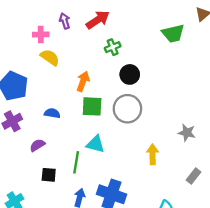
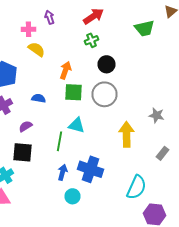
red arrow: (98, 20) -> (94, 16), moved
yellow arrow: (153, 154) -> (126, 134), size x1.4
black square: (49, 175) -> (22, 152), moved, size x1.5

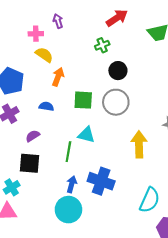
red arrow: (94, 16) -> (117, 18), moved
orange arrow: (66, 70) -> (58, 77), moved
cyan circle: (72, 196) -> (68, 210), moved, size x1.6

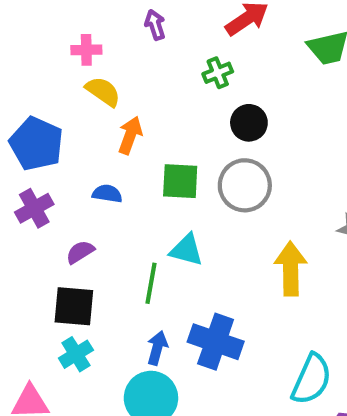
purple arrow: (58, 21) -> (155, 25), moved
cyan cross: (12, 187) -> (76, 354), moved

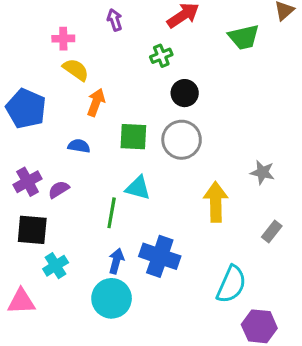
purple cross: (34, 208) -> (28, 182), moved
black square: (74, 306) -> (32, 230), moved

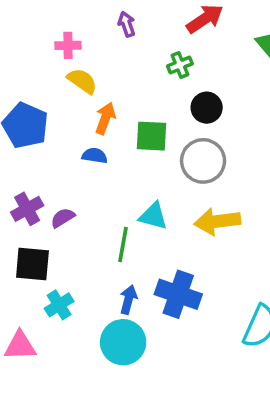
green square: (133, 137) -> (152, 136), moved
blue semicircle: (79, 146) -> (95, 156), moved
yellow arrow: (216, 202) -> (217, 221), moved, turned -96

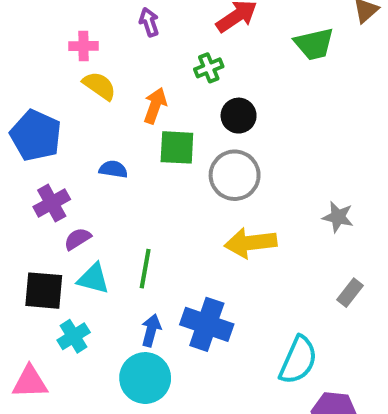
orange arrow: (105, 118) -> (155, 106), moved
purple cross: (27, 209) -> (52, 203), moved
cyan triangle: (153, 216) -> (93, 279), moved

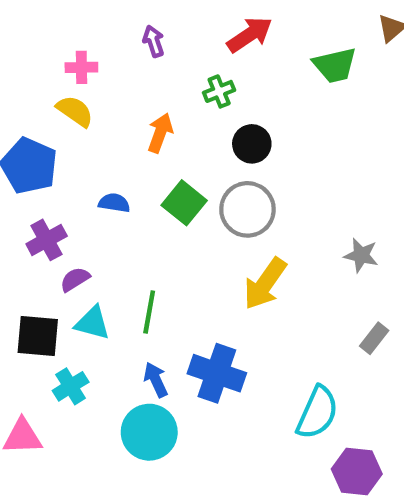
yellow semicircle: (99, 86) -> (75, 111), moved
green square: (177, 147) -> (184, 203), moved, turned 36
yellow arrow: (251, 243) -> (265, 284), turned -48
blue arrow: (151, 330) -> (156, 380), turned -40

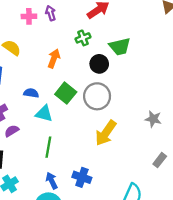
green trapezoid: (335, 65) -> (120, 47), moved
pink cross: (81, 67) -> (29, 16), moved
cyan triangle: (92, 323) -> (44, 114), moved
blue cross: (217, 373) -> (82, 177), size x0.7

